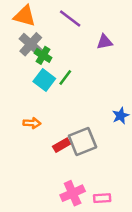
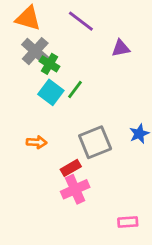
gray square: (82, 142) -> (95, 142), moved
pink cross: (73, 193) -> (75, 189), moved
pink rectangle: (102, 198) -> (128, 222), moved

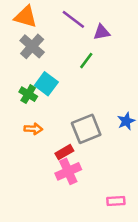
purple triangle: (121, 48) -> (102, 32), moved
green cross: (49, 64) -> (28, 94), moved
green line: (75, 90) -> (86, 61), moved

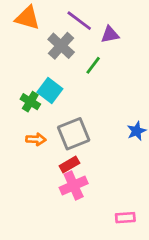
gray cross: (32, 46) -> (61, 46), moved
gray square: (86, 129) -> (74, 134), moved

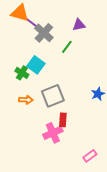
purple line: (79, 21) -> (32, 23), moved
red rectangle: (69, 165) -> (63, 120), moved, turned -56
pink rectangle: (125, 218) -> (90, 156), turned -32

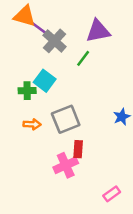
purple triangle: (79, 25) -> (98, 31), size x1.5
green cross: (22, 73) -> (27, 91), turned -32

